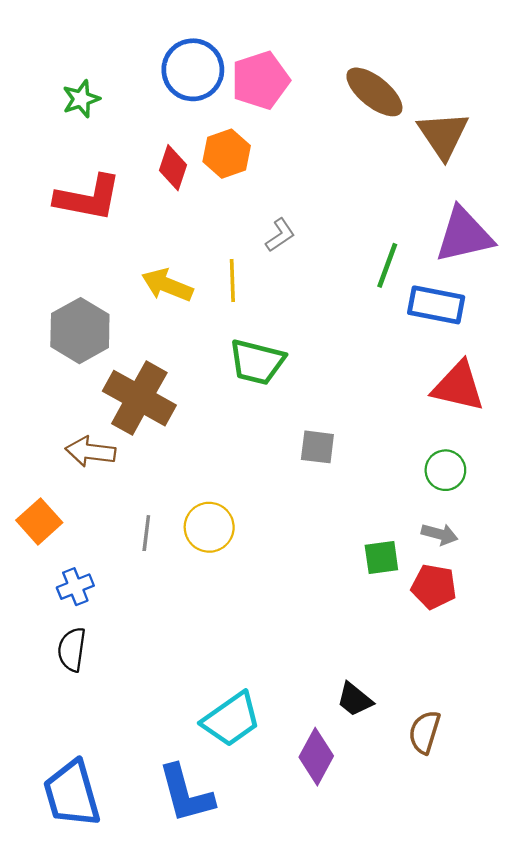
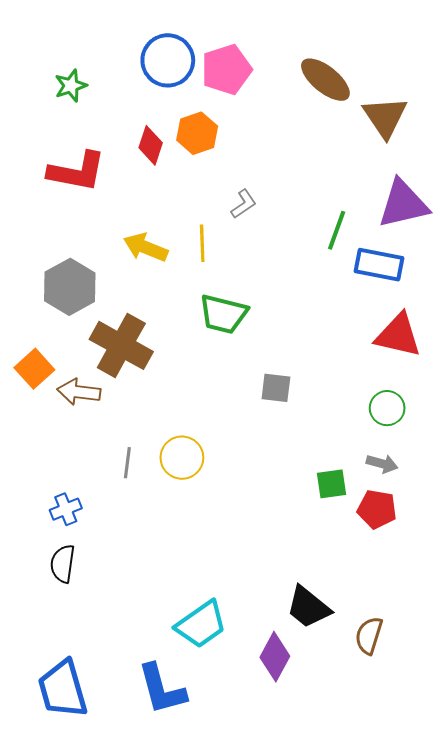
orange square: (39, 521) -> (34, 369), moved
black trapezoid: (355, 700) -> (308, 607), size x1.4

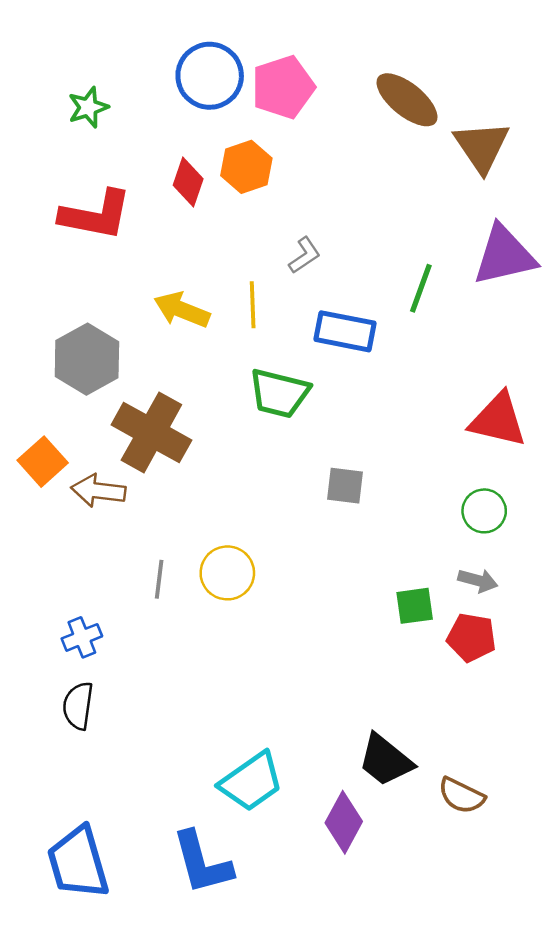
blue rectangle: (379, 265) -> (345, 331), moved
brown semicircle: (369, 636) -> (461, 796), turned -81

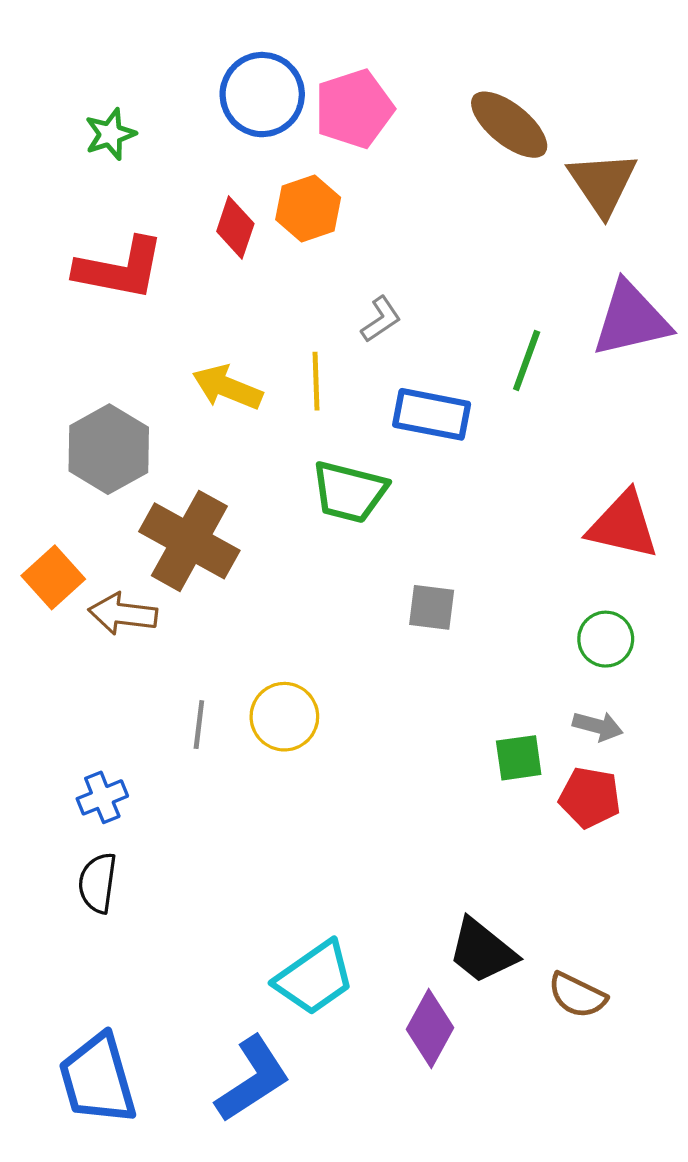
blue L-shape: (202, 863) -> (253, 1079), turned -108

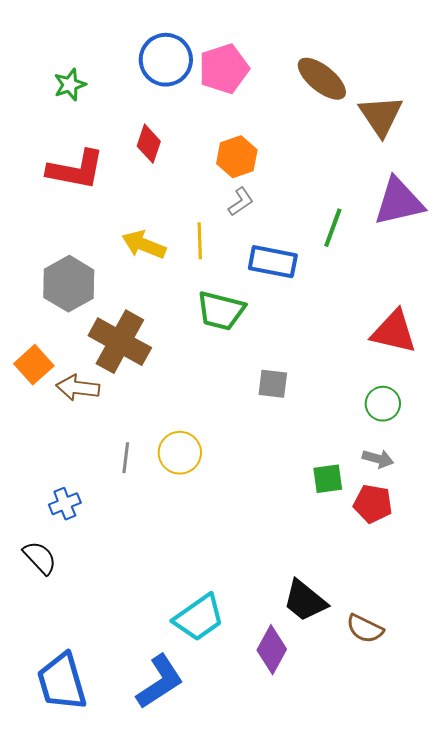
orange hexagon: (308, 209) -> (237, 157), moved
black semicircle: (98, 883) -> (40, 558), moved, turned 129

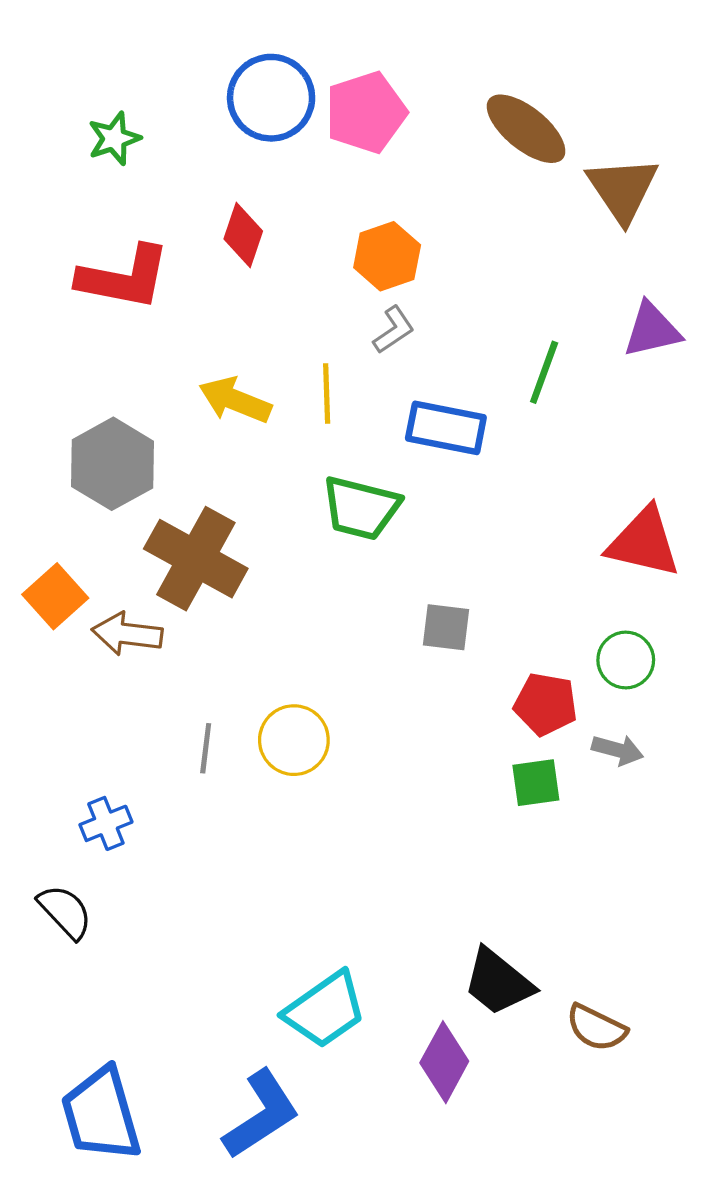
purple triangle: (399, 202) -> (652, 330), size x0.7
red pentagon: (373, 504) -> (546, 704), moved

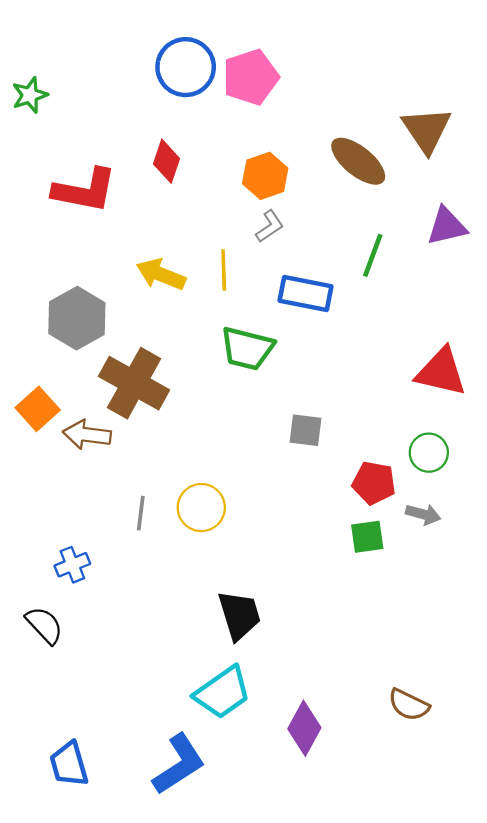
brown ellipse: (526, 129) -> (358, 161), moved
green star: (114, 139) -> (30, 95), moved
black trapezoid: (498, 982) -> (239, 615), moved, turned -146
blue trapezoid: (101, 1114) -> (69, 764), size x0.7

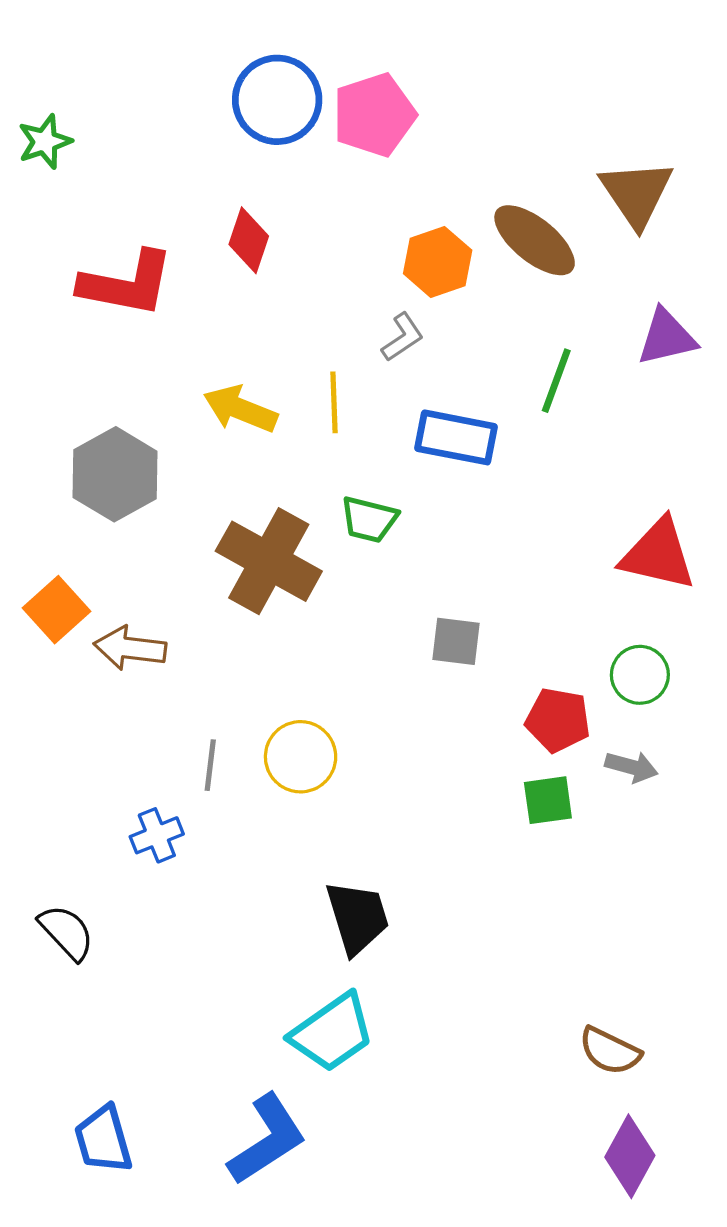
orange hexagon: (265, 176) -> (438, 262), moved
green trapezoid: (247, 348) -> (369, 519), size x0.7
brown cross: (134, 383) -> (269, 561), moved
blue cross: (72, 565) -> (157, 835), moved
purple diamond: (304, 728) -> (630, 1156), moved

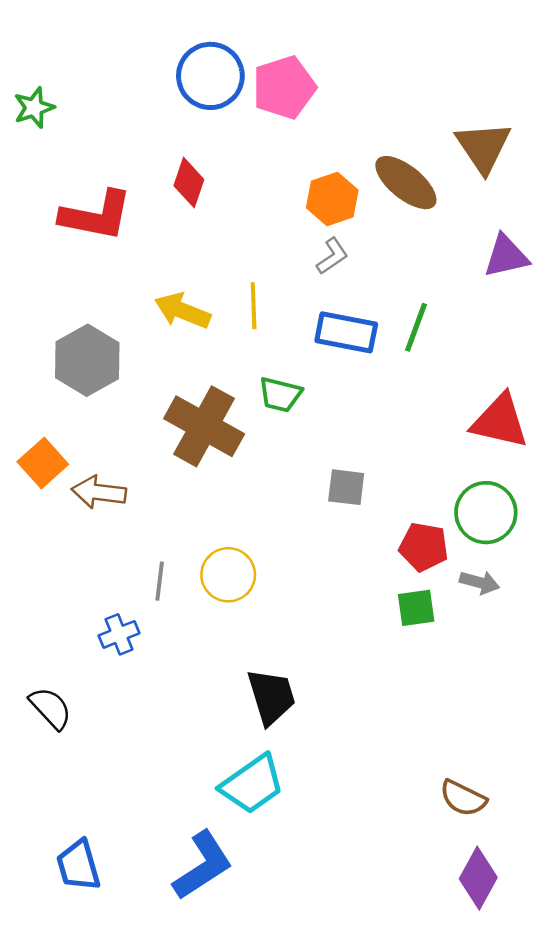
gray L-shape: (402, 337) -> (332, 256), moved
green line: (556, 381) -> (416, 327), moved
green circle: (640, 675) -> (486, 513), size x1.4

